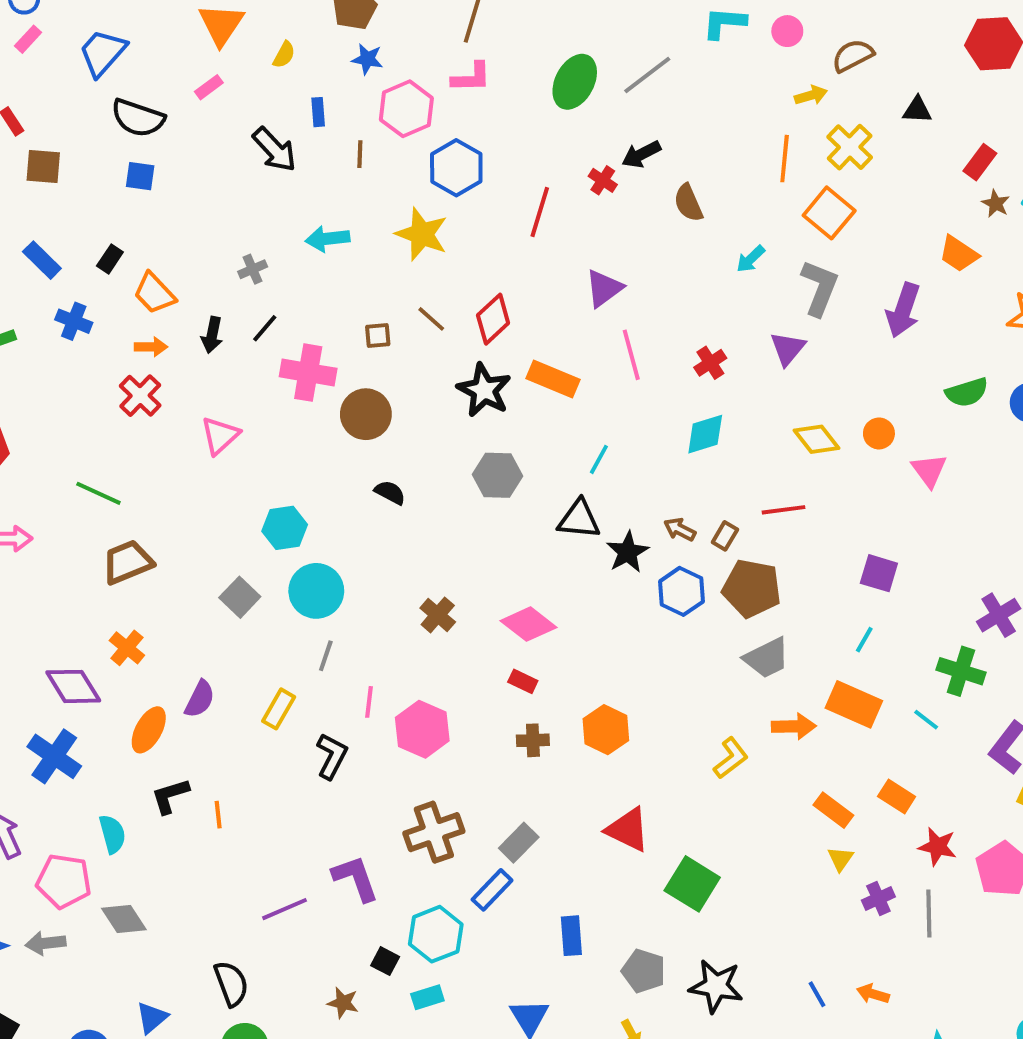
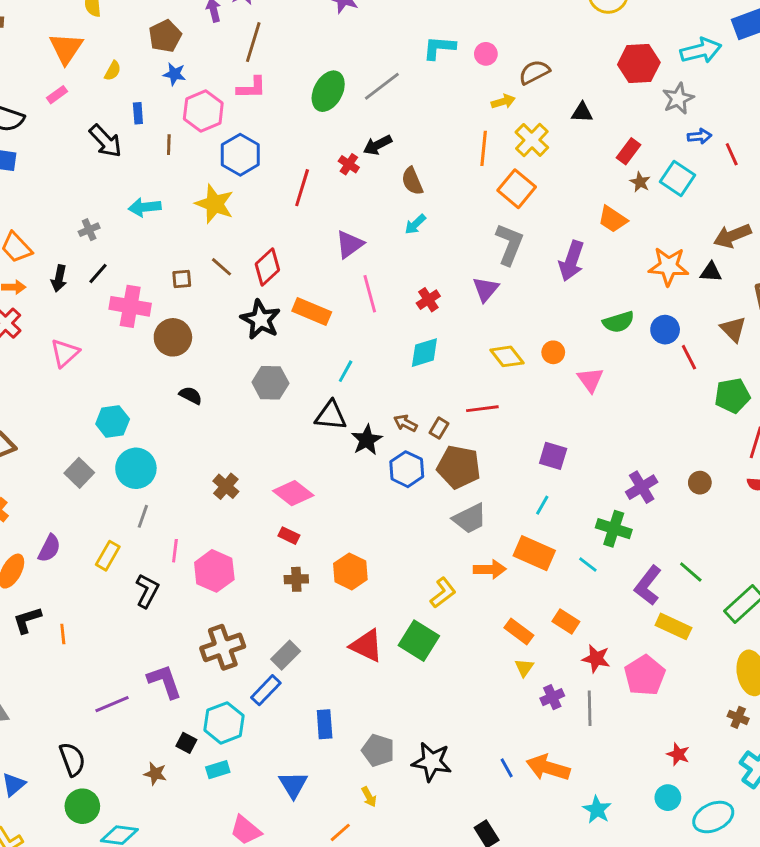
cyan arrow: (751, 259) -> (415, 224), moved
green square: (692, 884) -> (419, 641), moved
orange arrow: (873, 994) -> (548, 768), size x1.8

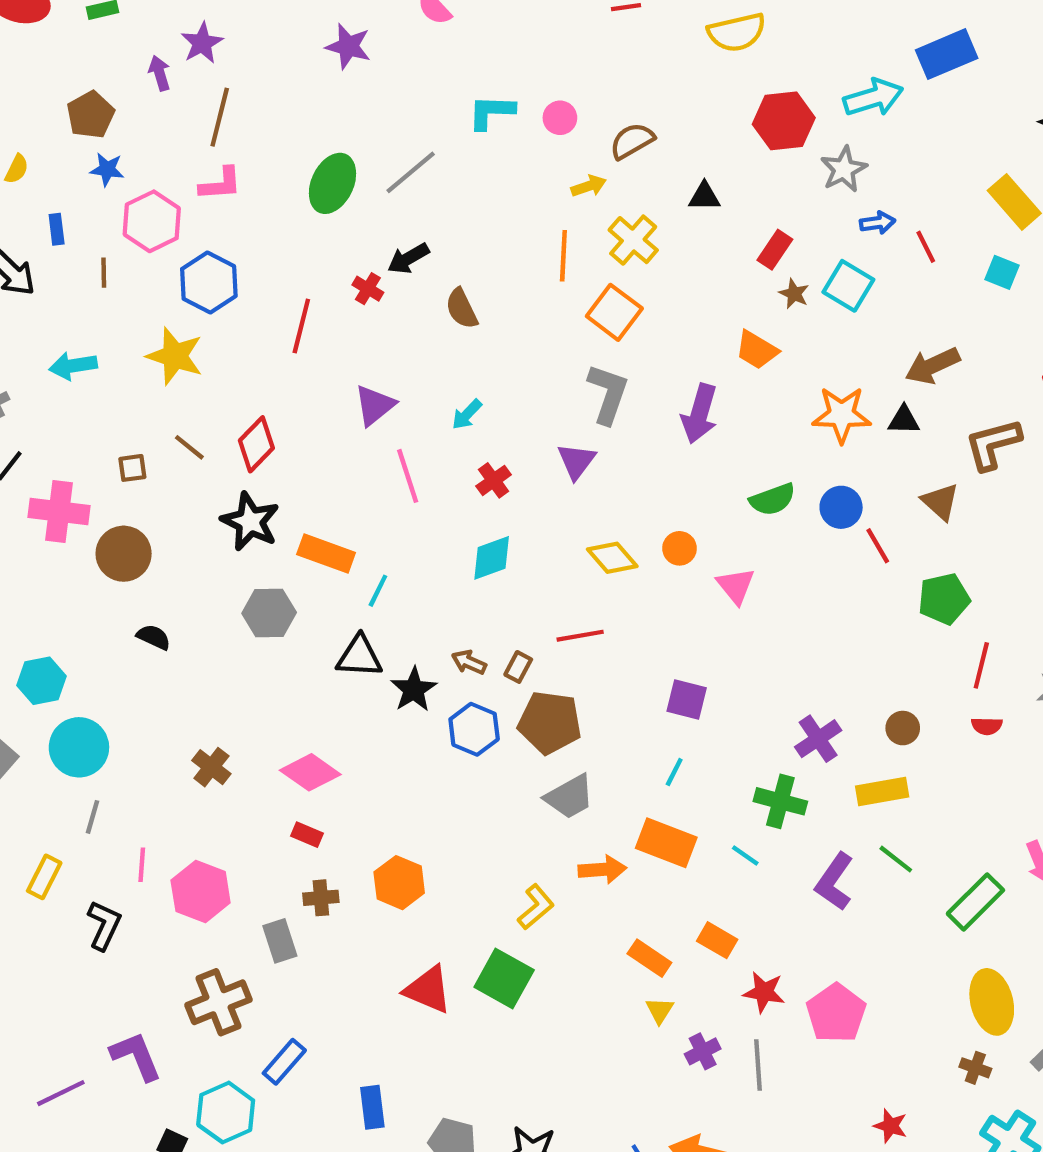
cyan arrow: (415, 224) -> (467, 414), moved
orange rectangle: (312, 311) -> (326, 554), moved
yellow rectangle: (673, 626) -> (882, 792), moved, turned -32
gray rectangle: (286, 655) -> (280, 941), moved, turned -60

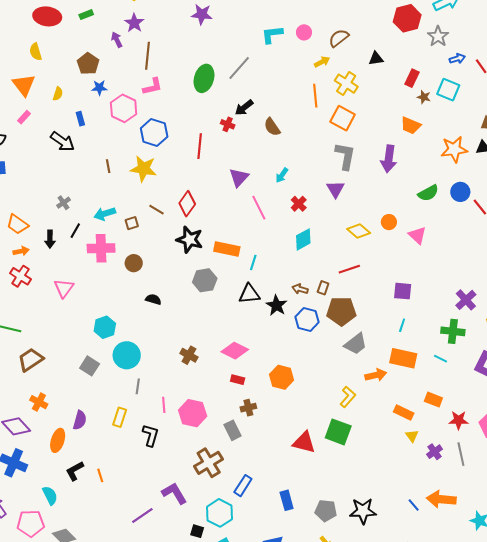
brown line: (104, 273) -> (108, 166), moved
cyan arrow: (73, 366) -> (105, 214), moved
brown circle: (124, 554) -> (134, 263), size x0.7
orange hexagon: (399, 883) -> (282, 377), moved

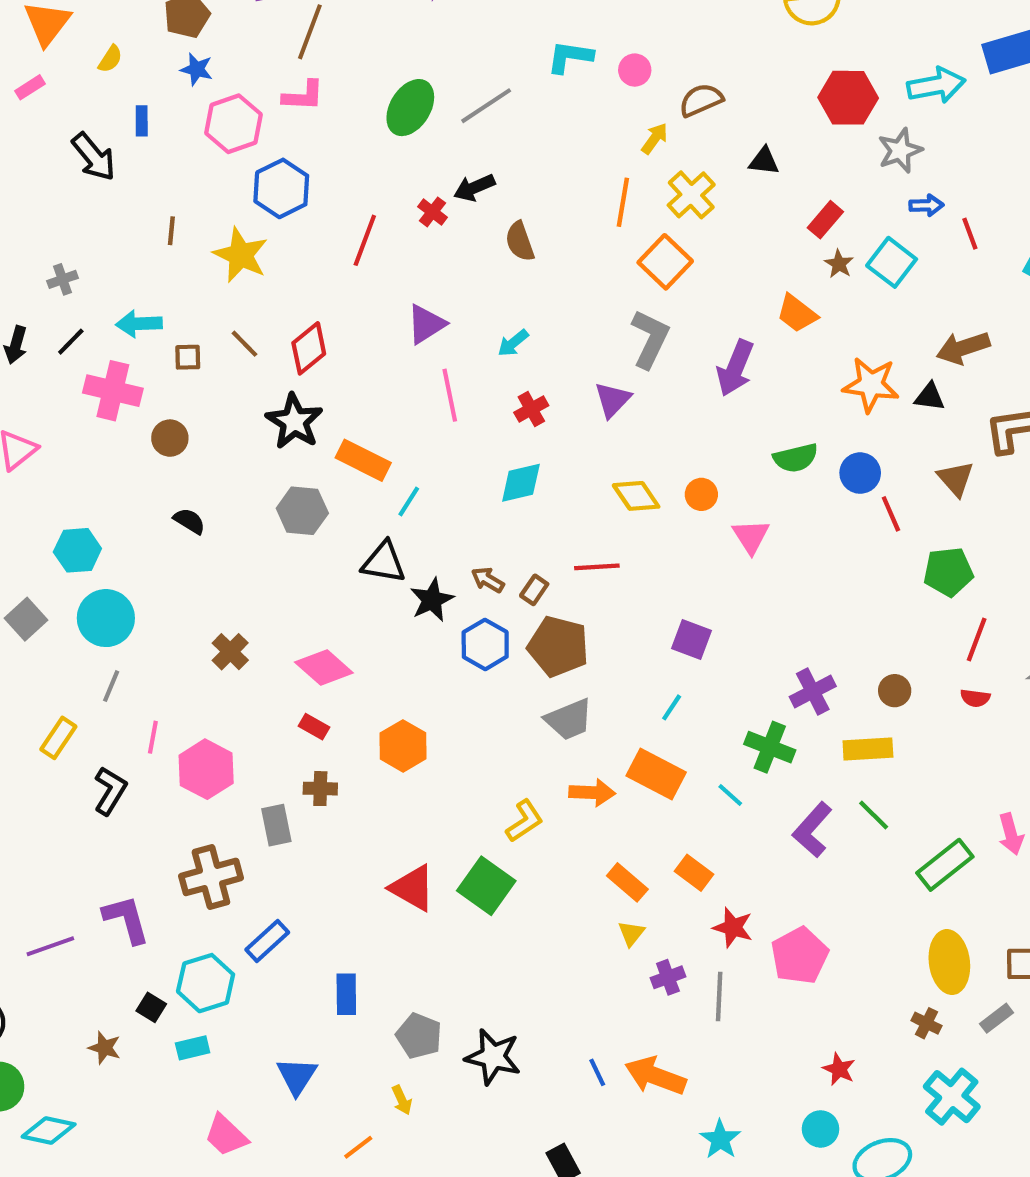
yellow arrow: (322, 62) -> (655, 138), turned -42

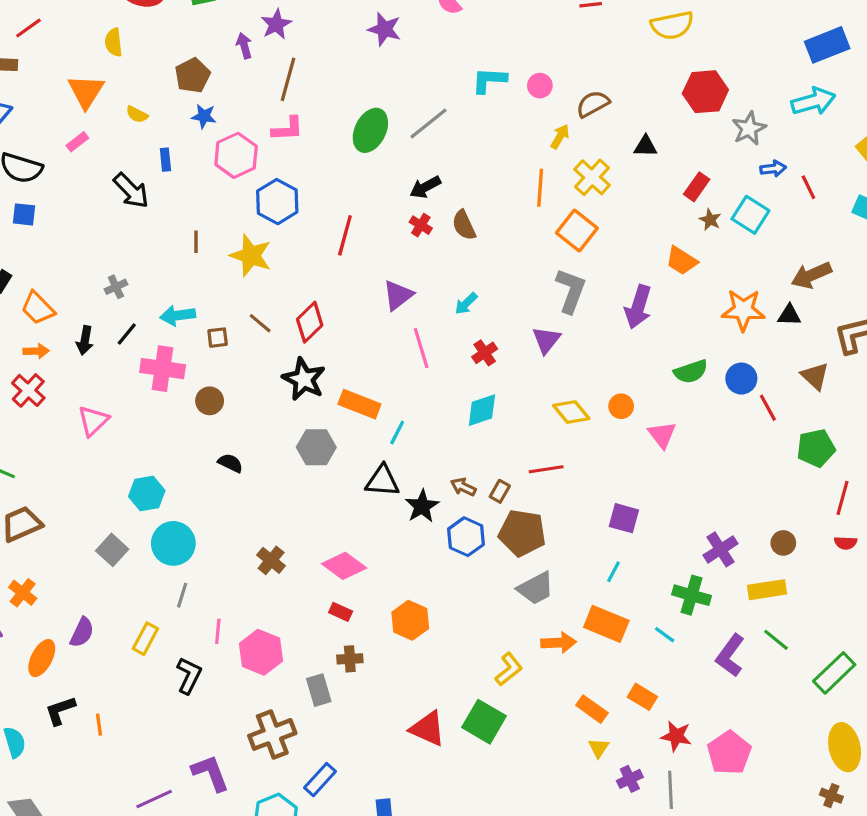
yellow semicircle: (110, 59) -> (137, 114), turned 90
cyan arrow: (936, 85) -> (813, 101), moved
red cross: (432, 212) -> (421, 225), moved

